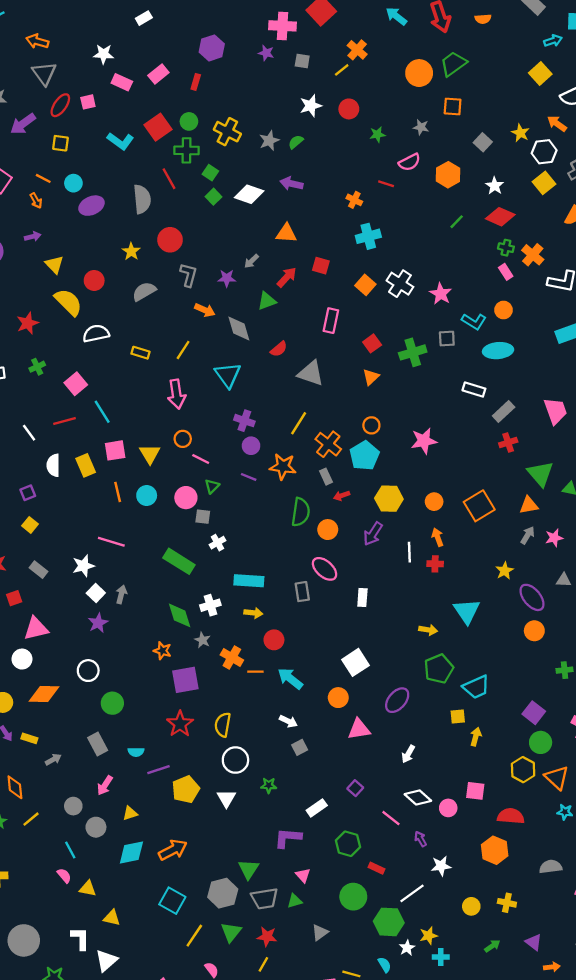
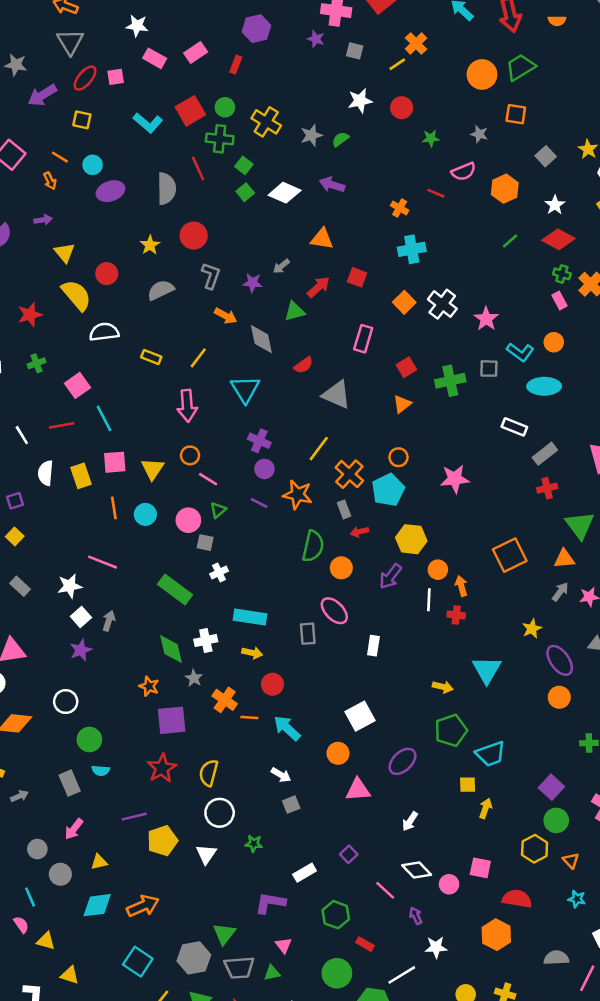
orange circle: (434, 502) -> (438, 570), moved
cyan semicircle: (136, 752) -> (101, 771), moved
orange triangle: (557, 778) -> (571, 861), size x0.6

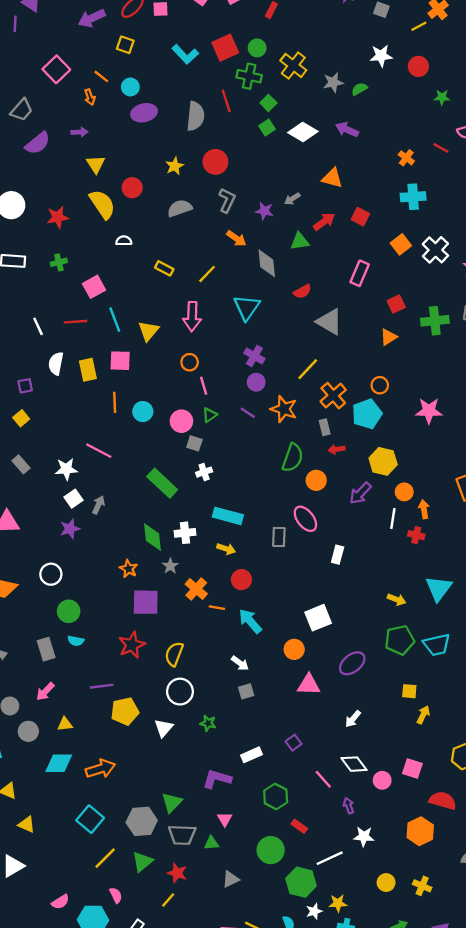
white semicircle: (104, 332) -> (124, 241), size x0.6
yellow triangle: (153, 469) -> (148, 331), moved
pink line: (208, 479) -> (204, 386), turned 36
cyan trapezoid: (491, 754) -> (437, 645), moved

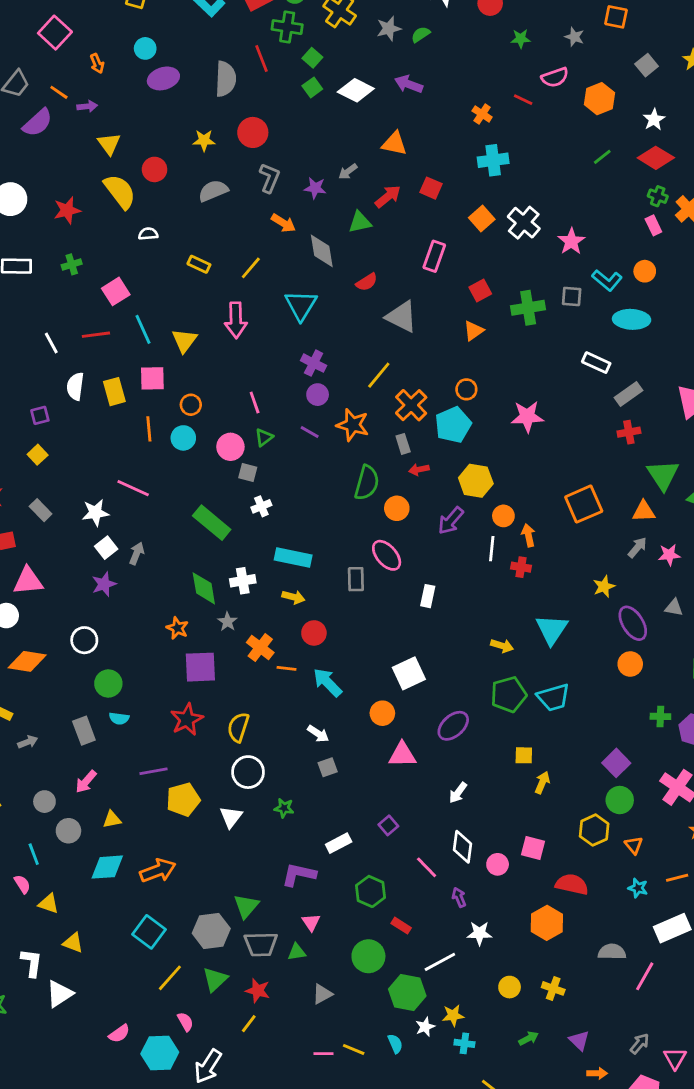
orange line: (101, 76) -> (59, 92), moved
yellow star: (175, 166) -> (204, 140), turned 30
orange circle: (190, 362) -> (191, 405), moved
white diamond: (354, 764) -> (463, 847), turned 48

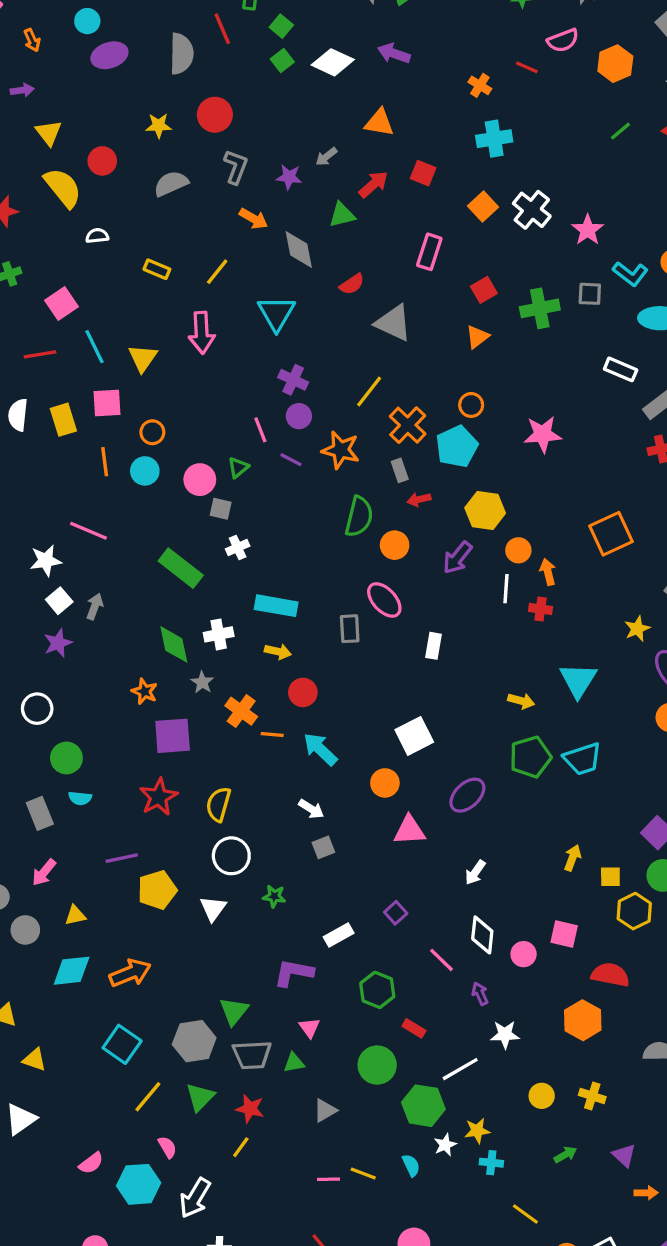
pink line: (255, 403) -> (260, 430), moved
yellow square: (524, 755) -> (610, 877), moved

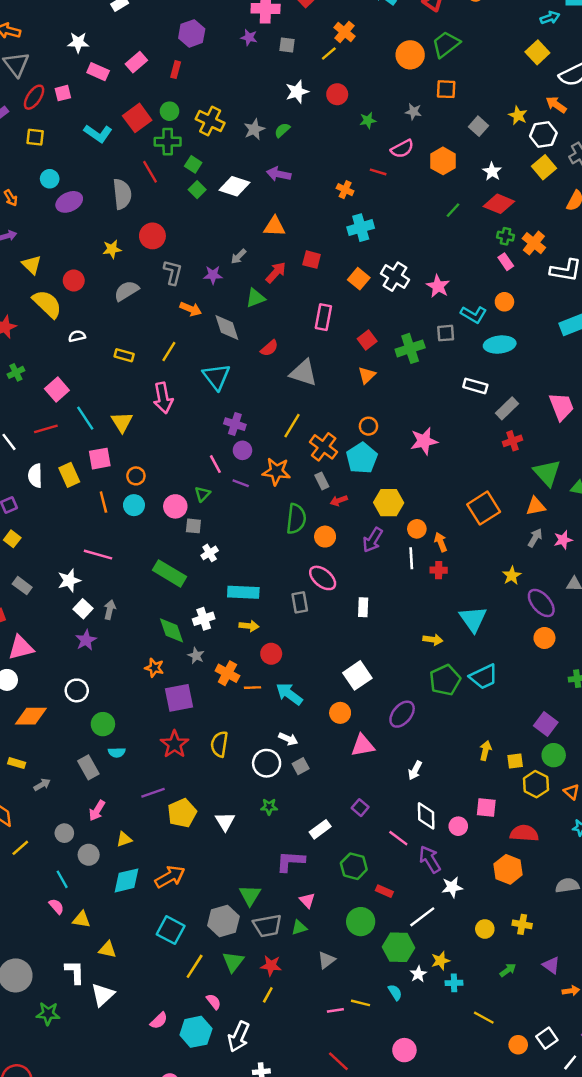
white circle: (231, 856) -> (267, 763), moved
purple arrow: (480, 994) -> (430, 859), size x1.6

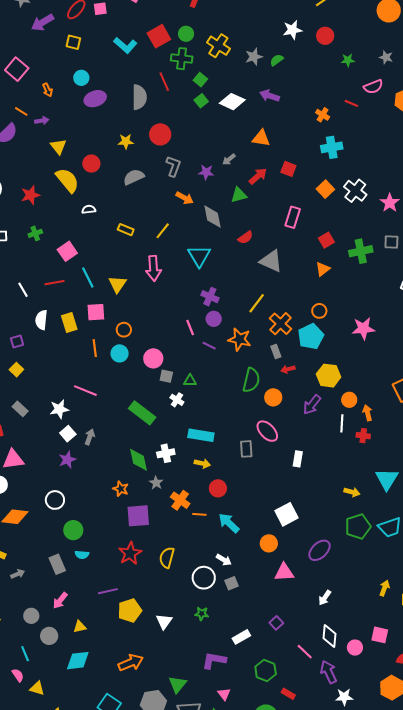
green triangle: (203, 494) -> (190, 381), moved, turned 40
white cross: (210, 553) -> (177, 400), turned -32
orange arrow: (170, 877) -> (131, 663), moved

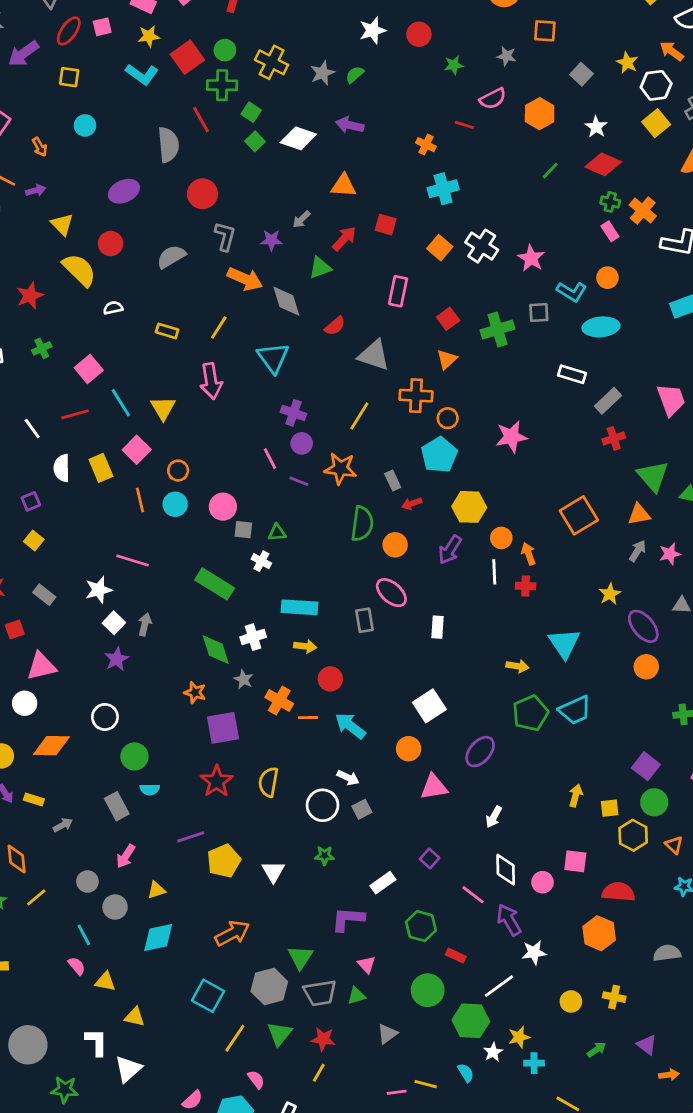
purple ellipse: (95, 99) -> (124, 191), moved
yellow star: (126, 141) -> (149, 36), moved
orange arrow: (185, 198) -> (245, 279), size x1.4
pink square: (96, 312) -> (137, 450), turned -36
orange cross: (280, 324) -> (416, 396), moved, turned -35

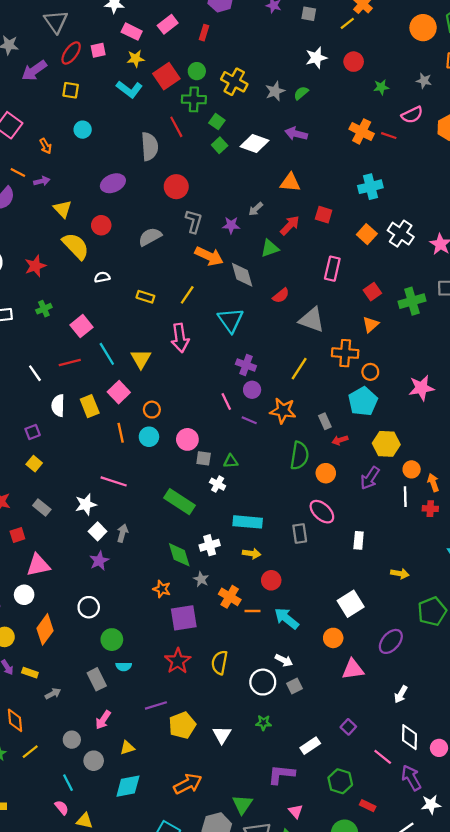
orange cross: (426, 145) -> (362, 131), moved, size x1.5
yellow arrow: (517, 666) -> (400, 574), moved
orange diamond: (51, 746) -> (45, 629), turned -56

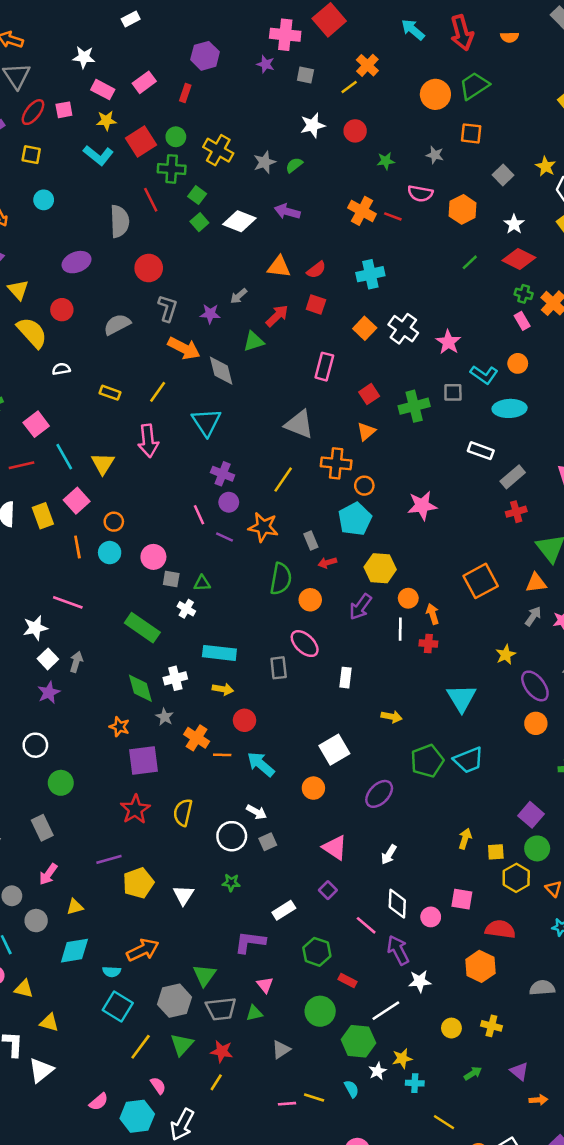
pink semicircle: (412, 115) -> (420, 193), turned 35
red semicircle: (281, 296) -> (316, 270), moved
cyan semicircle: (124, 666) -> (112, 972), moved
pink triangle: (353, 669) -> (335, 848), moved, turned 40

